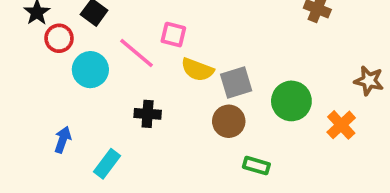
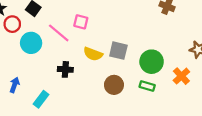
yellow semicircle: (197, 70) -> (93, 54), moved
gray square: (236, 83) -> (118, 51), turned 30
brown circle: (229, 121) -> (114, 85), moved
green rectangle: (256, 166) -> (147, 86), moved

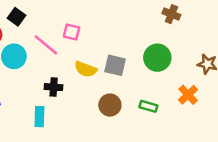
green circle: (152, 62) -> (157, 58), moved
cyan rectangle: (41, 99) -> (39, 117), moved, turned -35

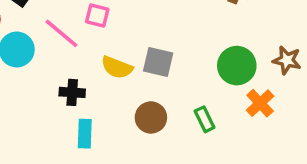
green circle: (157, 58) -> (237, 66), moved
green rectangle: (148, 106) -> (205, 119), turned 48
cyan rectangle: (39, 117) -> (85, 134), moved

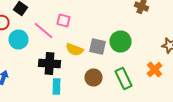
green circle: (237, 66) -> (120, 42), moved
black cross: (72, 92) -> (50, 64), size x1.5
green rectangle: (205, 119) -> (124, 78), size x1.5

